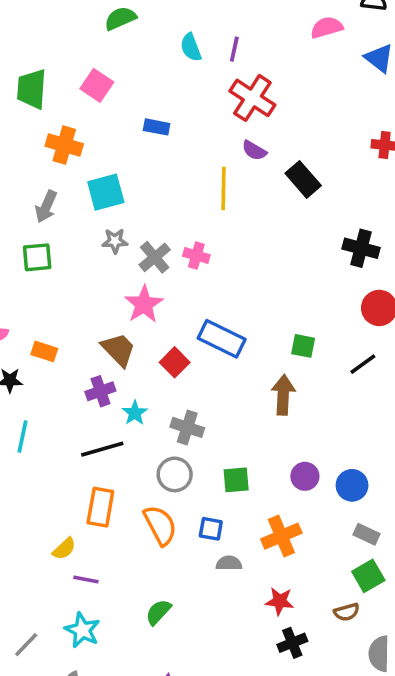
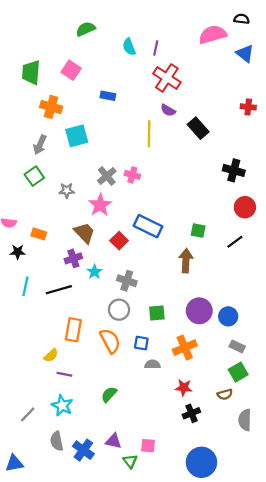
pink semicircle: (327, 27) -> (213, 35), size x1.4
gray star: (115, 241) -> (67, 190), moved
green square: (37, 257) -> (34, 176), turned -30
black line: (102, 449) -> (59, 290), moved
purple circle: (305, 476) -> (199, 311), size x1.5

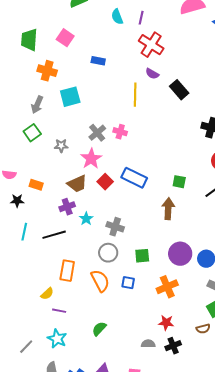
brown trapezoid: (84, 233) -> (77, 184), turned 110
red square: (119, 241) -> (105, 182), moved
gray semicircle: (152, 364) -> (148, 344), moved

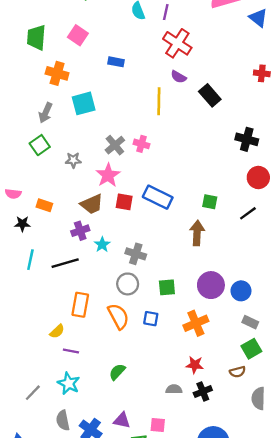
red square: (105, 182) -> (124, 202), turned -35

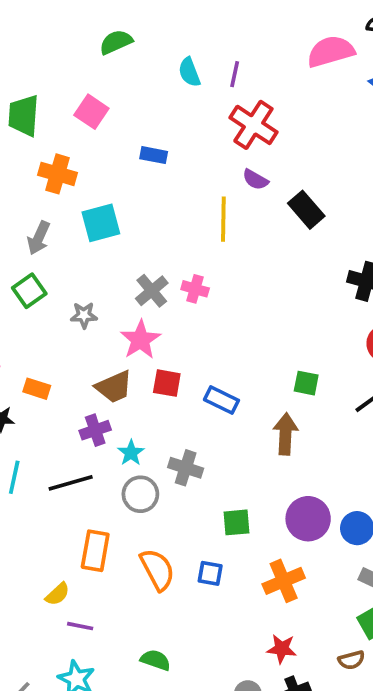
blue rectangle: (158, 197) -> (221, 400), moved, size x0.7
gray circle: (128, 284) -> (140, 494), moved
green semicircle: (117, 372) -> (155, 660), turned 66

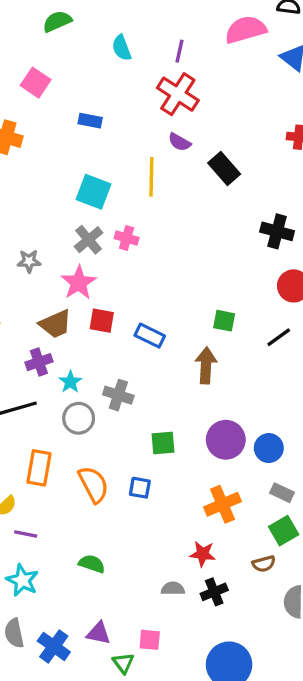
purple line: (235, 74) -> (179, 51), moved
cyan square: (101, 223) -> (93, 192), moved, turned 36
orange cross: (284, 581) -> (222, 504), moved

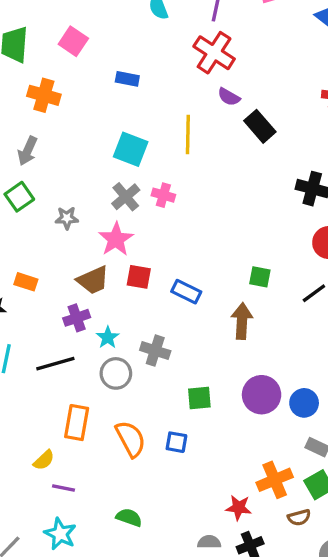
purple semicircle: (179, 142) -> (229, 97), moved
orange cross: (222, 504) -> (275, 480), moved

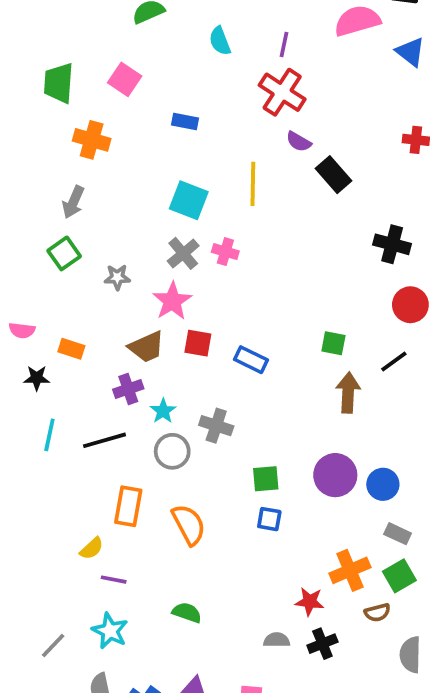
brown arrow: (242, 321) -> (348, 393), moved
blue square: (176, 442) -> (269, 519), moved

